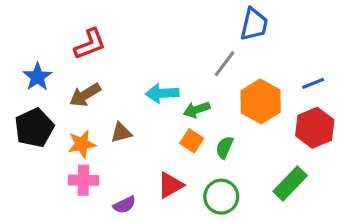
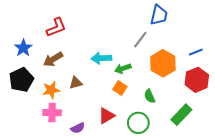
green semicircle: (225, 147) -> (150, 96), moved, turned -48

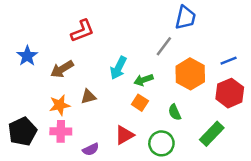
red L-shape: (56, 27) -> (82, 31), moved
cyan arrow: (101, 58) -> (118, 68), turned -60
black pentagon: (21, 80) -> (22, 131), moved

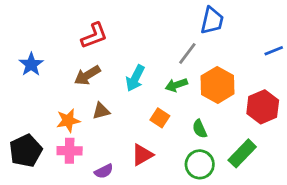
blue line: (229, 61) -> (274, 51), moved
brown arrow: (62, 69) -> (87, 75), moved
green arrow: (143, 80) -> (176, 85), moved
green circle: (161, 143) -> (200, 164), moved

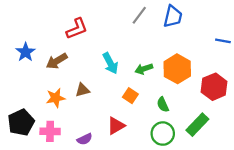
blue line: (274, 51) -> (223, 41), turned 32
gray line: (187, 53) -> (139, 15), moved
brown arrow: (87, 75) -> (57, 61), moved
cyan arrow: (135, 78) -> (110, 63), turned -55
pink cross: (70, 151) -> (50, 131), moved

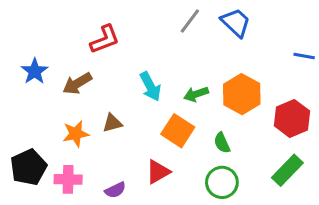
blue trapezoid: (173, 16) -> (236, 23), turned -60
orange square: (130, 96) -> (178, 131), size x1.5
green rectangle: (197, 125) -> (287, 170), moved

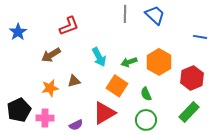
gray line: (190, 21) -> (125, 14), turned -36
blue star: (35, 71) -> (18, 32), moved
red triangle: (158, 172) -> (104, 113), size x1.4

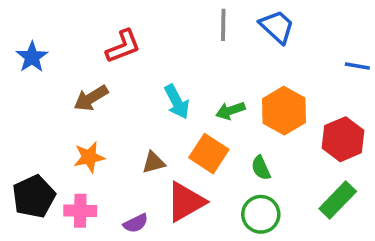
brown triangle: (74, 81) -> (154, 162), moved

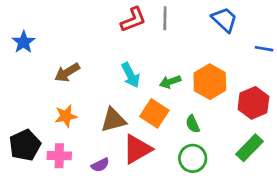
blue trapezoid: (277, 27) -> (224, 20), moved
red L-shape: (123, 46) -> (133, 20), moved
brown triangle: (154, 162) -> (113, 120), size x1.5

